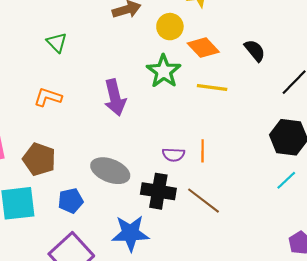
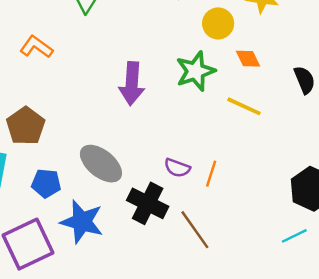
orange diamond: (203, 48) -> (248, 59), size x0.7
orange L-shape: (48, 97) -> (36, 47), moved
blue star: (130, 233) -> (82, 222), moved

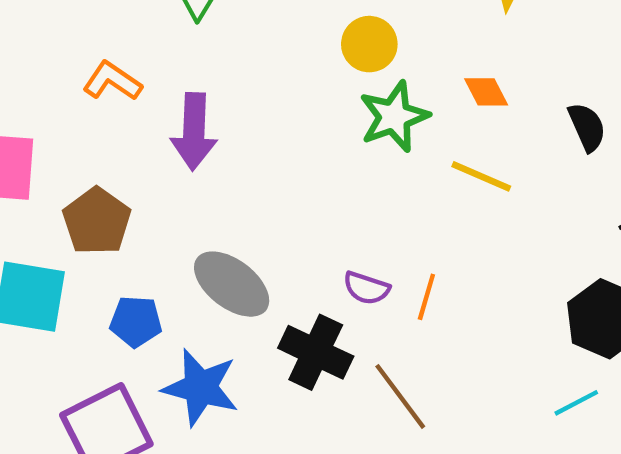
yellow circle: (218, 23) -> (369, 44), moved
purple arrow: (132, 84) -> (194, 132), moved

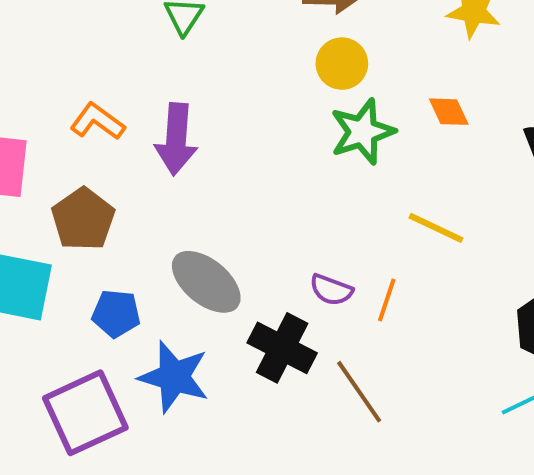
orange L-shape: (112, 81) -> (97, 122), moved
yellow line: (481, 176) -> (436, 228), moved

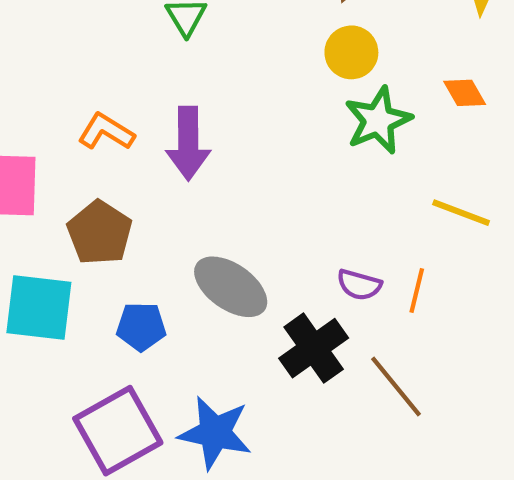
black cross: (282, 348) -> (314, 348), turned 32
blue star: (174, 377) -> (215, 433), moved

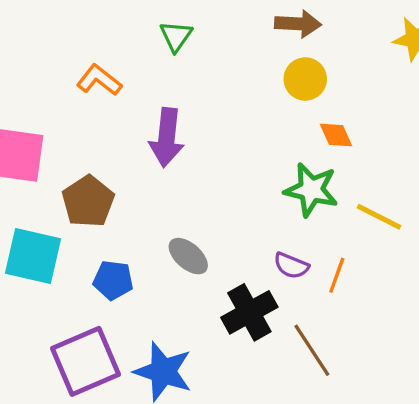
orange diamond: (465, 93) -> (336, 135), moved
green star: (378, 120) -> (311, 190), moved, turned 30
orange L-shape: (106, 132) -> (99, 80), moved
gray ellipse: (231, 287) -> (188, 256), size x0.7

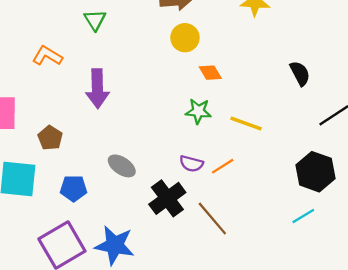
green star: (311, 190) -> (198, 111), size x0.7
brown pentagon: (88, 201) -> (50, 138), size x0.7
orange line: (337, 275) -> (223, 166), turned 45

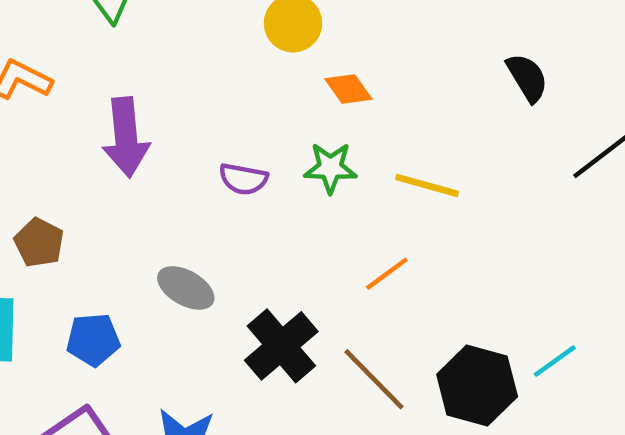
purple semicircle: (191, 164) -> (243, 179), moved
black hexagon: (315, 172) -> (477, 386), moved

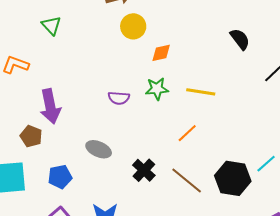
orange diamond: (348, 89) -> (161, 53), turned -60
purple arrow: (126, 137) -> (50, 106), moved
black cross: (281, 346) -> (144, 170), size x0.7

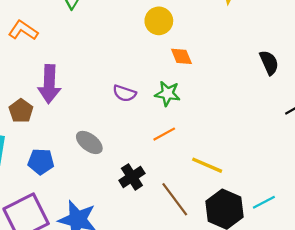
orange diamond: (161, 53) -> (181, 56), turned 65
yellow line: (201, 92) -> (207, 165), moved
orange line: (187, 133) -> (164, 134), moved

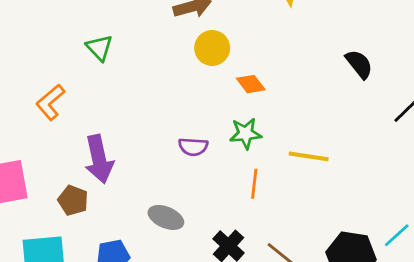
orange L-shape: (23, 30) -> (50, 102), turned -60
orange line: (164, 134) -> (254, 184), turned -40
yellow line: (207, 165) -> (309, 156), moved

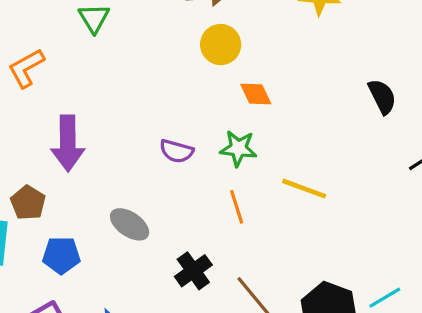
orange line: (254, 184) -> (237, 207), turned -36
brown pentagon: (73, 200) -> (28, 203), moved

